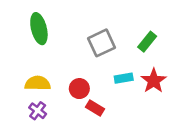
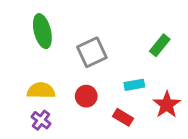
gray square: (101, 43) -> (92, 52), moved
red star: (154, 81) -> (167, 105), moved
red rectangle: (95, 108) -> (123, 117), moved

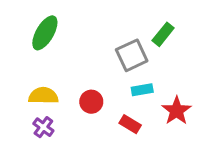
green ellipse: (42, 31) -> (45, 33), turned 44
green rectangle: (160, 45) -> (163, 34), moved
gray square: (92, 52) -> (132, 55), moved

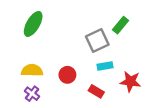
red star: (177, 111) -> (130, 81), turned -30

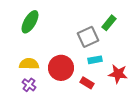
red circle: (67, 75) -> (61, 68), size x1.6

